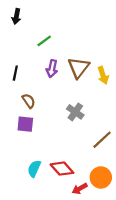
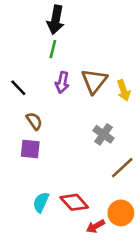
black arrow: (16, 16) -> (56, 20), moved, size x1.5
green line: (44, 41) -> (53, 49), turned -40
black line: (15, 73) -> (18, 88), turned -56
gray cross: (75, 112) -> (104, 134), moved

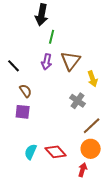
green line: (53, 49) -> (52, 37), moved
yellow arrow: (123, 90) -> (93, 79), moved
orange circle: (121, 213) -> (91, 149), moved
red arrow: (96, 226) -> (83, 170), moved, turned 136

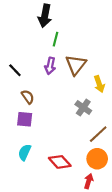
cyan semicircle: (31, 152) -> (25, 152), moved

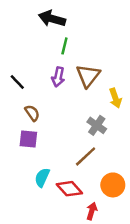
black arrow: (45, 16) -> (52, 19), turned 95
brown line: (98, 134) -> (86, 156), moved
cyan semicircle: (25, 152) -> (42, 178), moved
red arrow: (89, 181) -> (92, 211), moved

